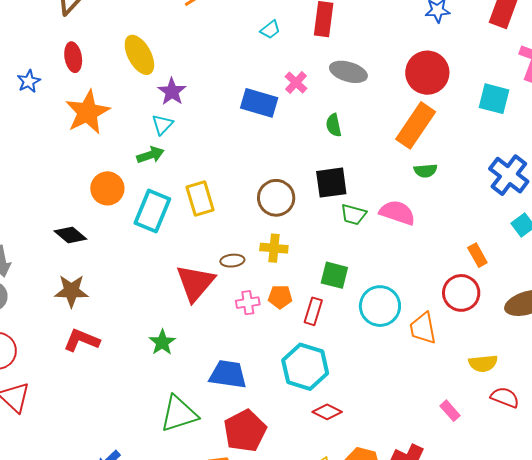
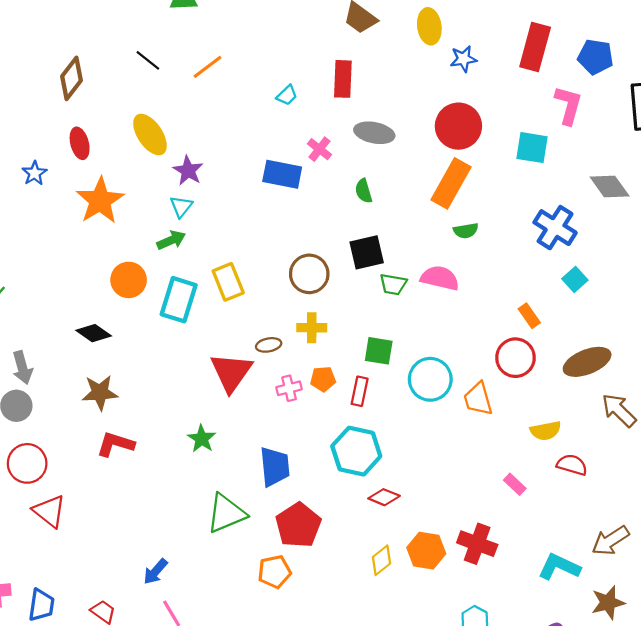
blue trapezoid: (228, 374) -> (275, 467), turned 81

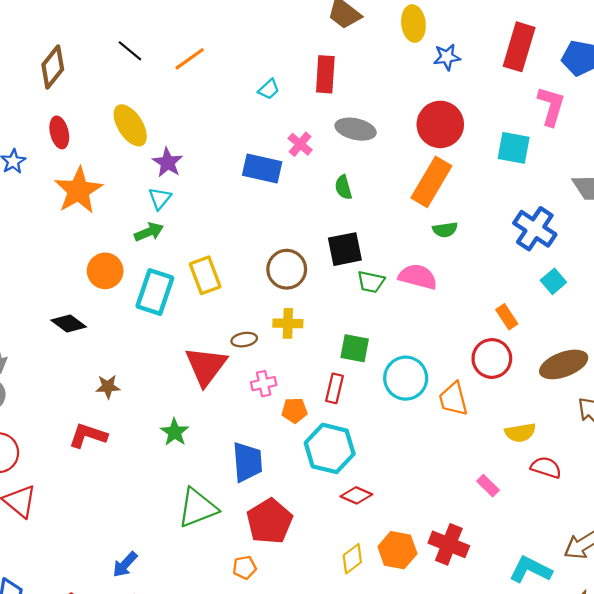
orange pentagon: (323, 379) -> (294, 410), moved
brown star: (100, 393) -> (108, 387), moved, size x0.7
orange pentagon: (274, 572) -> (245, 568), size x0.7

